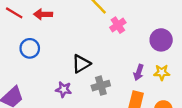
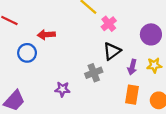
red arrow: (43, 14) -> (46, 35), moved
black triangle: (81, 64) -> (112, 51), moved
gray cross: (101, 86) -> (94, 73), moved

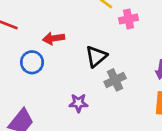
pink cross: (109, 24) -> (128, 19), turned 32
black triangle: (112, 51) -> (96, 56), moved

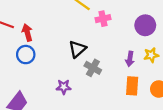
red arrow: (54, 38) -> (27, 33), moved, turned 84
gray cross: (115, 80) -> (93, 68), turned -35

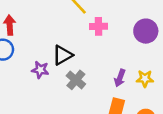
purple circle: (145, 25) -> (146, 31), moved
purple star: (64, 87) -> (40, 70), moved

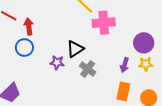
pink cross: (98, 26) -> (104, 23), size x1.5
purple circle: (146, 31) -> (144, 43), moved

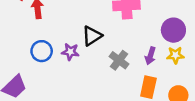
blue circle: (24, 48) -> (42, 51), moved
gray cross: (88, 69) -> (119, 60), moved

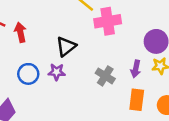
black triangle: (92, 36) -> (66, 46), moved

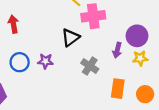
black triangle: (66, 46) -> (70, 37), moved
purple arrow: (136, 69) -> (117, 50), moved

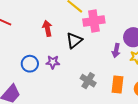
red arrow: (13, 24) -> (47, 28), moved
gray cross: (90, 66) -> (88, 81), moved

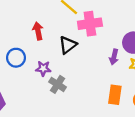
blue circle: (30, 64) -> (16, 58), moved
gray cross: (88, 81) -> (58, 84), moved

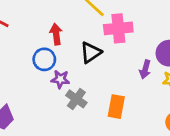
blue circle: (16, 58) -> (44, 59), moved
orange rectangle: (115, 95) -> (116, 107), moved

